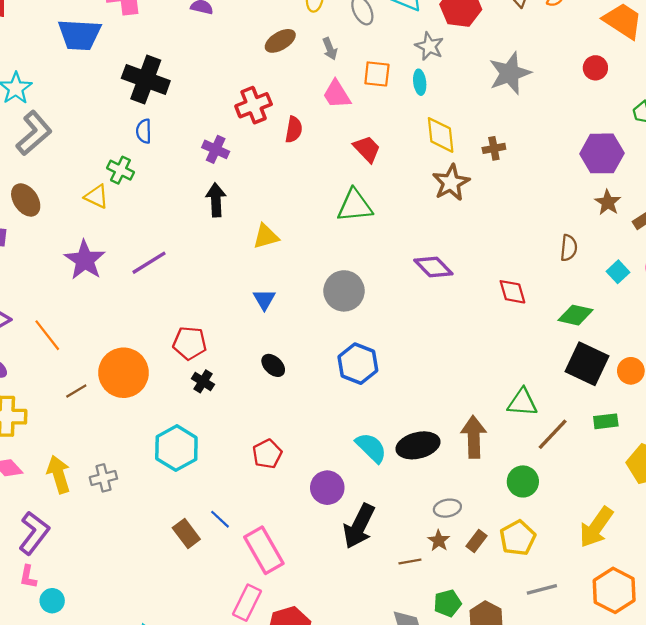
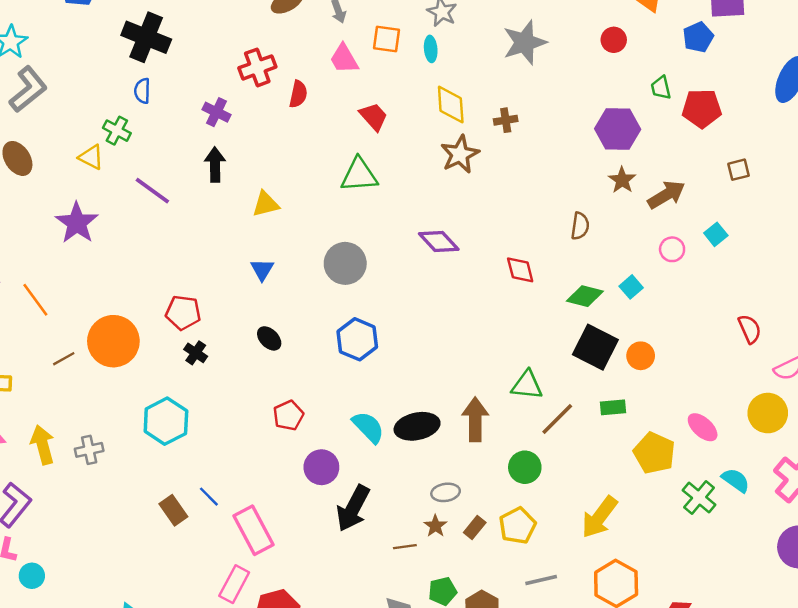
purple line: (149, 263) -> (152, 191), moved, turned 66
cyan square: (618, 272) -> (631, 287), moved
red pentagon: (267, 454) -> (288, 415), moved

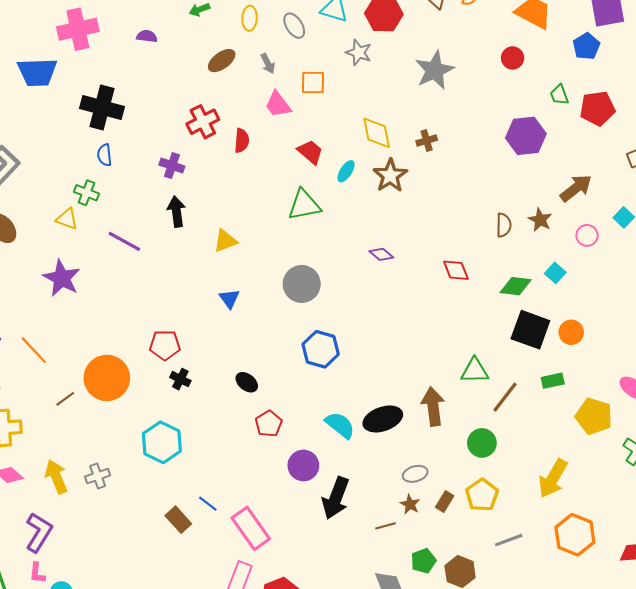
cyan ellipse: (431, 49) -> (346, 171), moved, turned 45
brown star: (622, 180) -> (540, 220), moved
purple diamond: (439, 242) -> (381, 254), size x0.7
black ellipse: (269, 338) -> (247, 382), moved

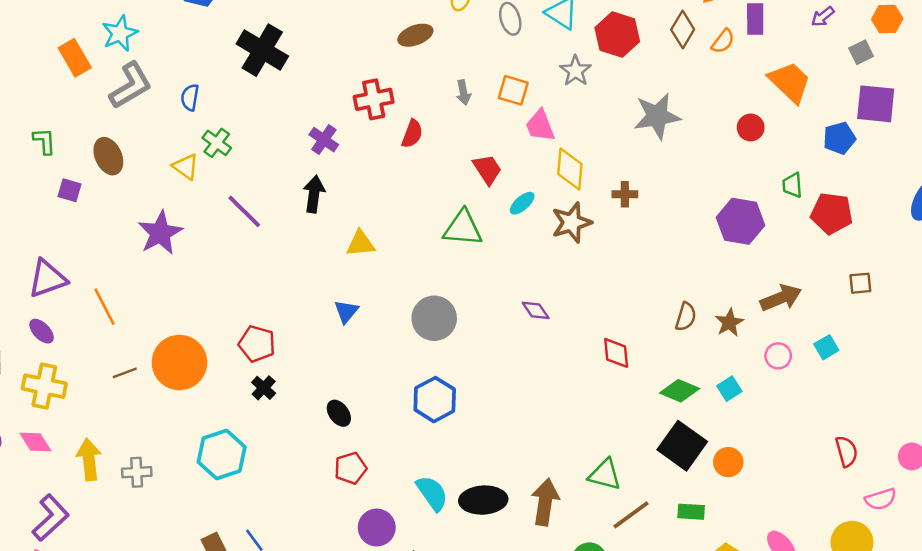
gray arrow: (268, 63) -> (463, 92), moved
pink trapezoid: (278, 105) -> (540, 126), moved
blue semicircle: (104, 155) -> (190, 97), moved

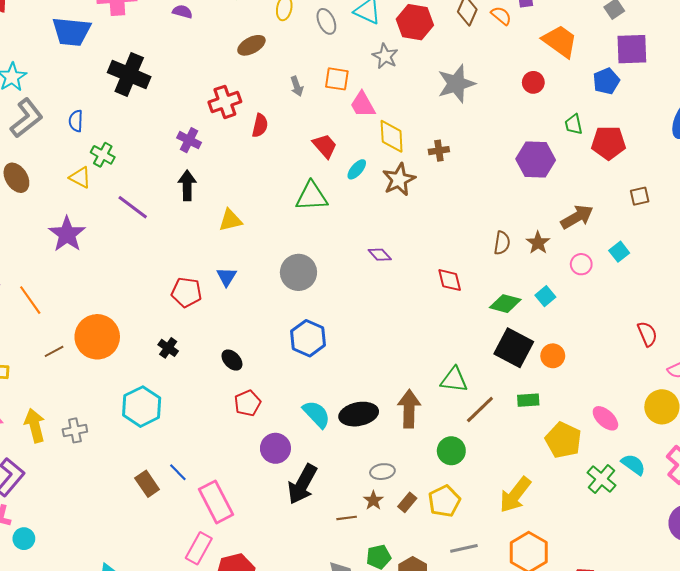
orange semicircle: (723, 41) -> (501, 16), turned -80
red pentagon: (257, 344) -> (186, 292), moved

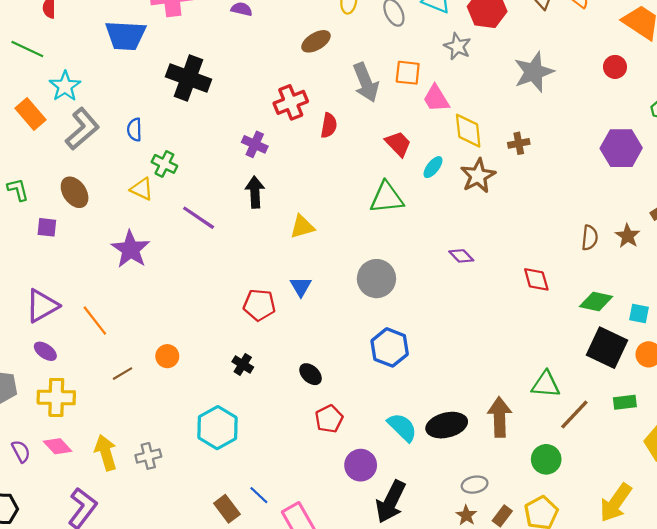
gray arrow: (297, 86) -> (366, 82), size x1.8
cyan square: (545, 296) -> (639, 314), moved, turned -36
orange circle: (97, 337) -> (167, 356), size x0.5

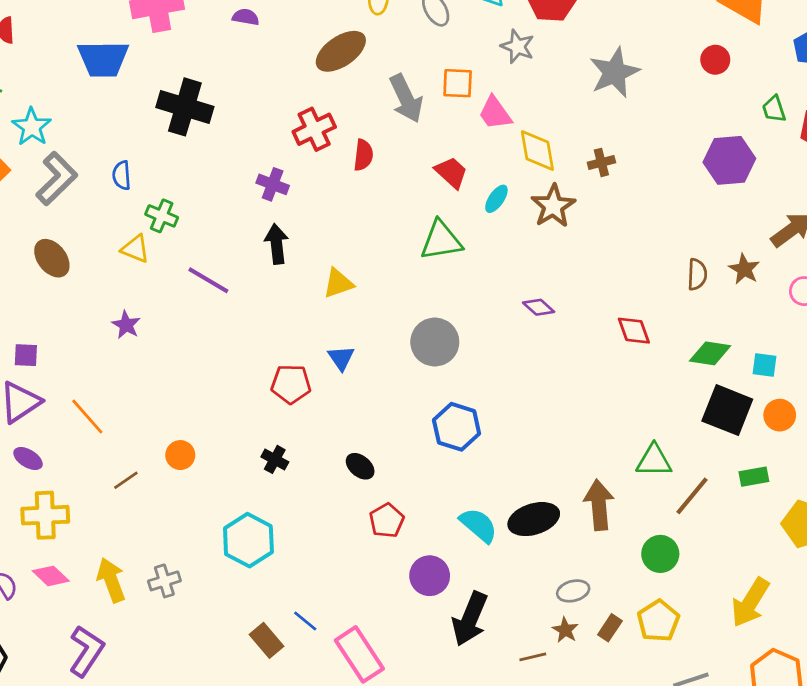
brown ellipse: (316, 41) -> (341, 51), size x1.4
purple square: (47, 227) -> (26, 355), moved
purple star: (131, 249) -> (126, 325), size x0.6

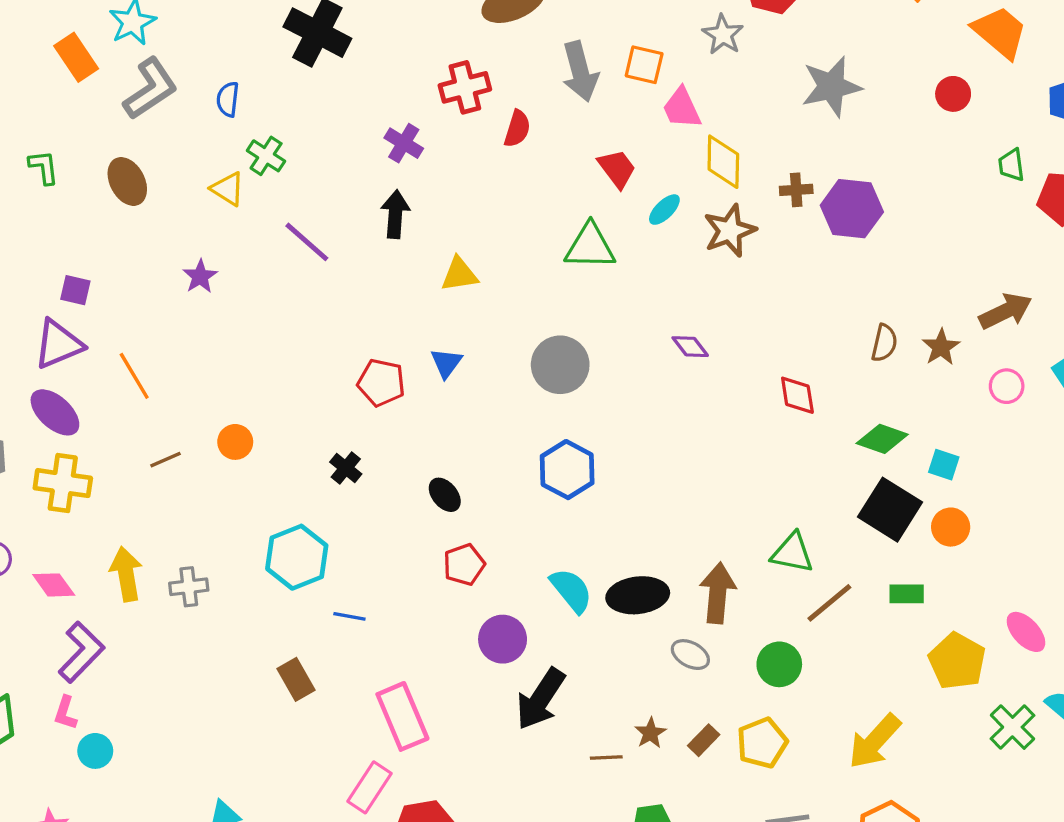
purple hexagon: (729, 160) -> (852, 209), moved
purple ellipse: (28, 459) -> (55, 412), size x1.5
pink diamond: (51, 576) -> (54, 585), moved
gray ellipse: (573, 591) -> (690, 655), moved, turned 32
blue line: (305, 621) -> (349, 616), moved, turned -40

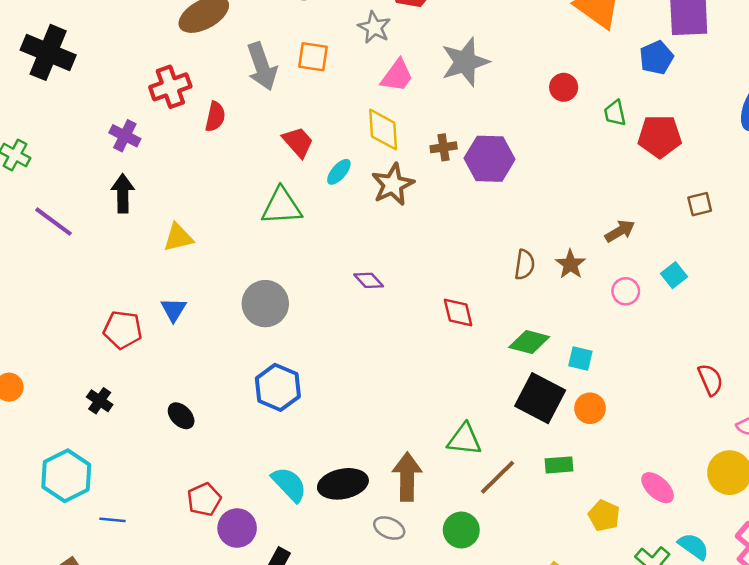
red circle: (953, 94) -> (564, 87), moved
pink trapezoid: (682, 108) -> (397, 76), moved, turned -114
brown arrow: (1006, 311) -> (620, 231), size x0.7
red pentagon: (464, 565) -> (204, 499), moved
yellow pentagon: (957, 661) -> (604, 516), size x0.7

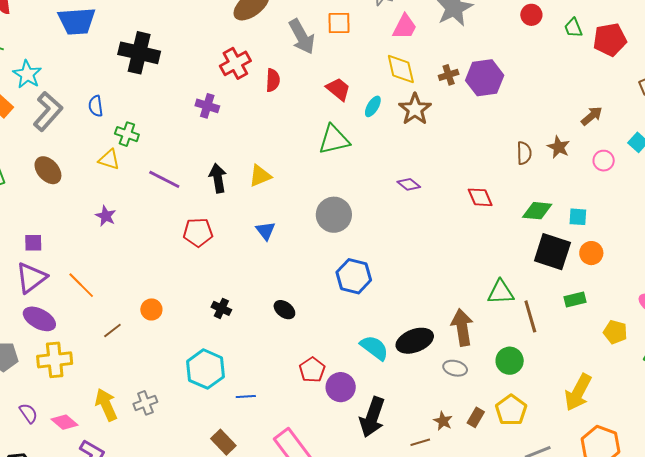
black arrow: (123, 193) -> (218, 178), moved
red pentagon: (123, 330) -> (198, 232), moved
brown line: (498, 477) -> (530, 316), turned -52

